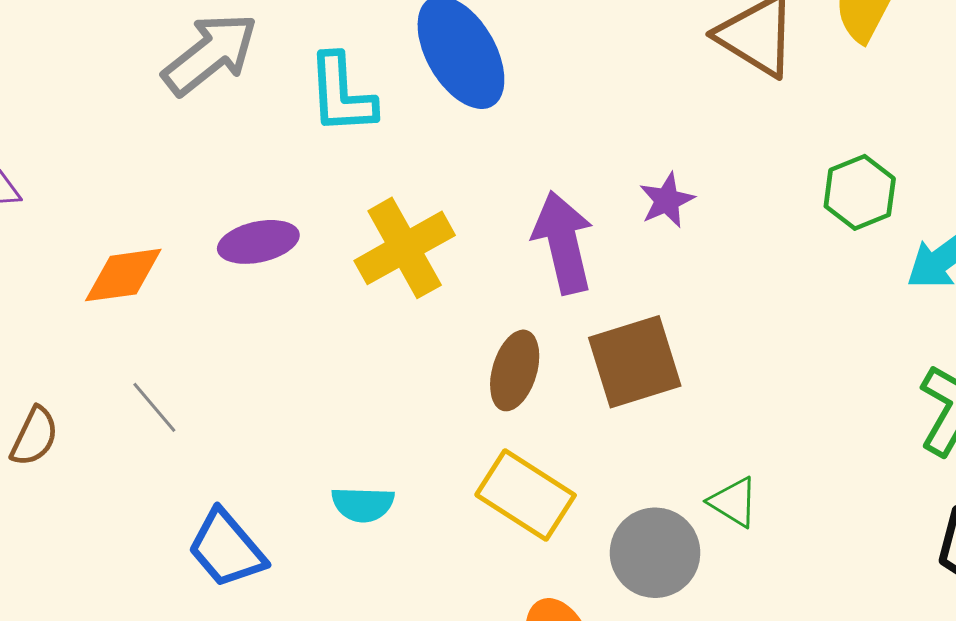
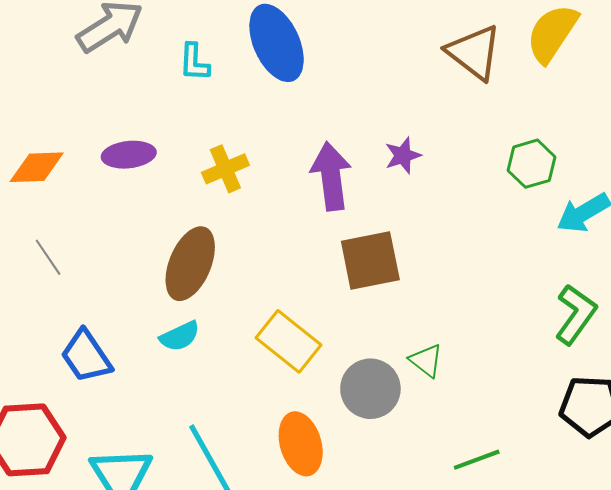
cyan L-shape: (341, 94) -> (194, 62), size x0.7
yellow cross: (405, 248) -> (225, 169), size x0.7
brown ellipse: (515, 370) -> (190, 264), moved, size x1.4
cyan semicircle: (363, 504) -> (180, 336), turned -33

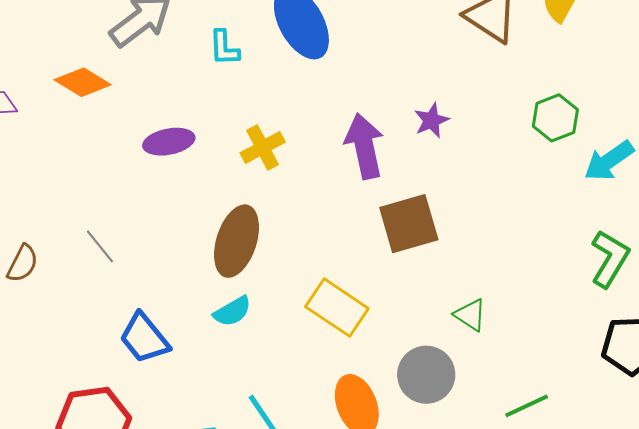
orange diamond: (37, 167) -> (83, 82), moved, turned 38
gray circle: (370, 389) -> (426, 375), moved

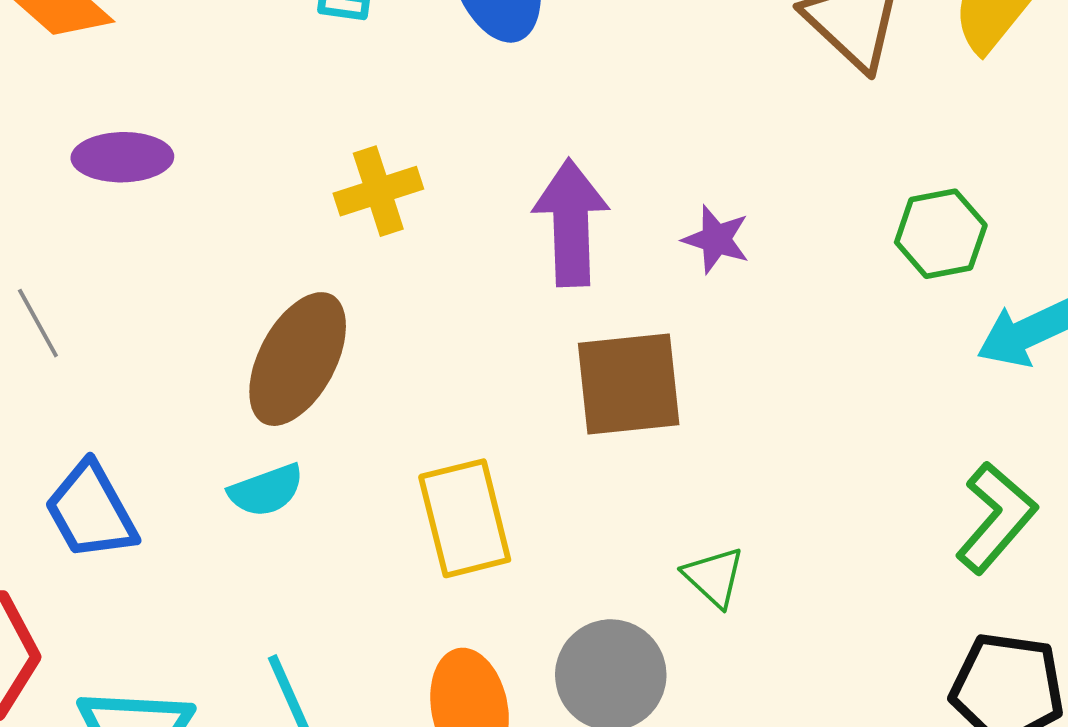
purple star: (431, 120) -> (716, 239), moved, turned 30
purple ellipse: (169, 142) -> (122, 157), moved
yellow rectangle: (337, 308) -> (465, 518), turned 32

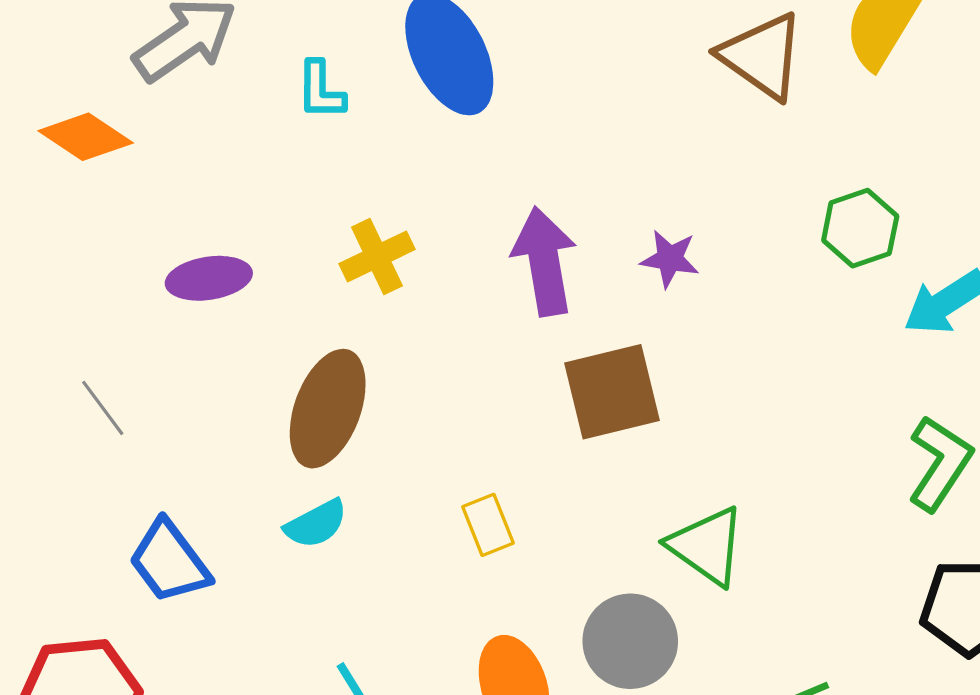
purple ellipse: (122, 157) -> (209, 278), moved
yellow rectangle: (465, 518) -> (488, 525), size x0.6
green triangle: (714, 577) -> (707, 546), size x1.5

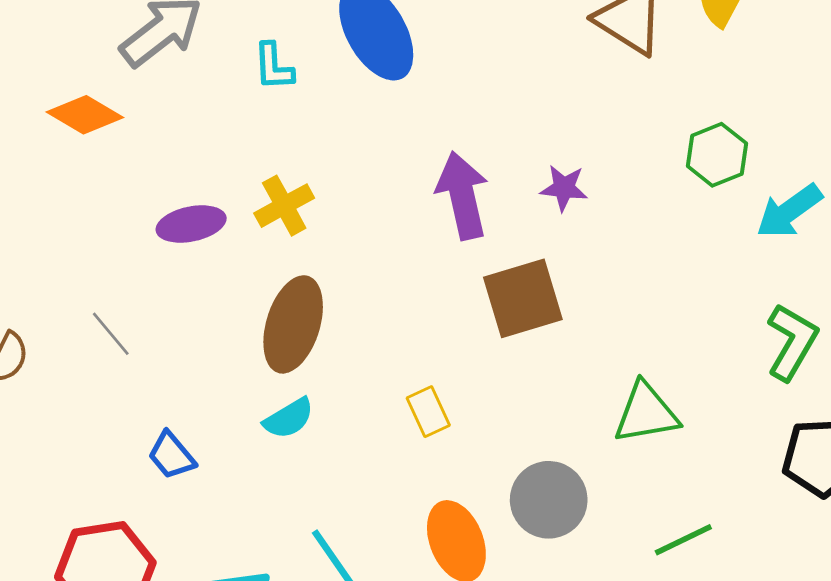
yellow cross: (377, 257) -> (284, 206), moved
green triangle: (707, 546) -> (646, 413), moved, turned -42
blue trapezoid: (169, 562) -> (171, 455), size x0.7

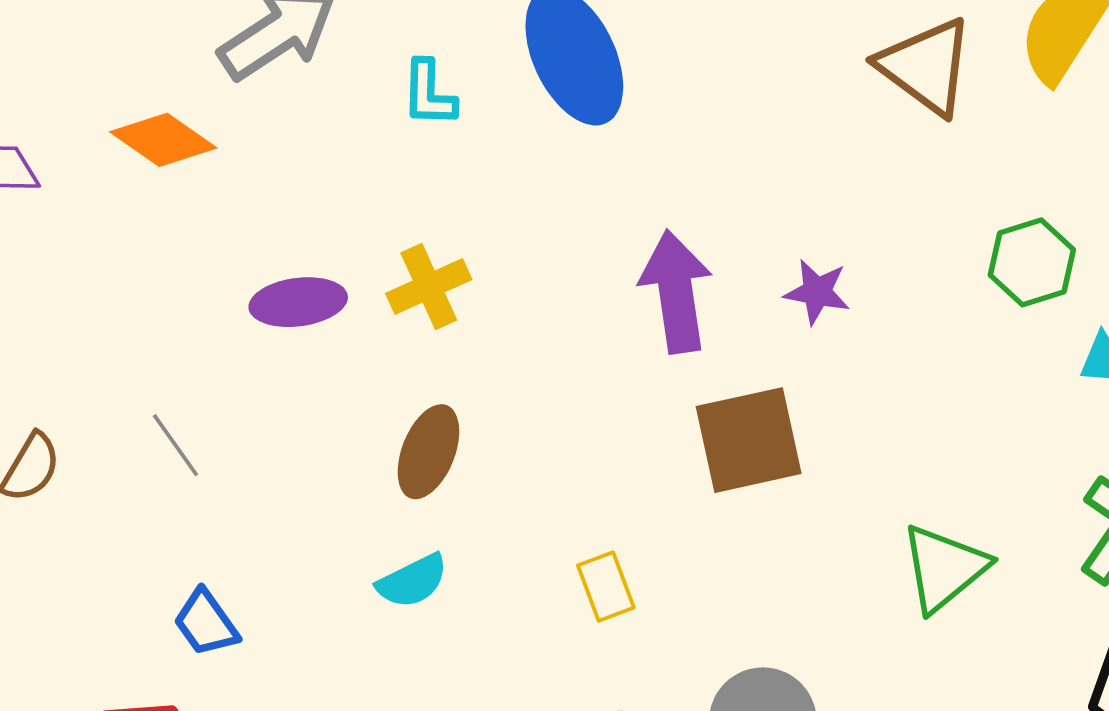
brown ellipse: (293, 324) -> (428, 452), size x0.7
green triangle: (646, 413) -> (944, 568), moved, turned -34
blue trapezoid: (171, 455) -> (206, 623), moved

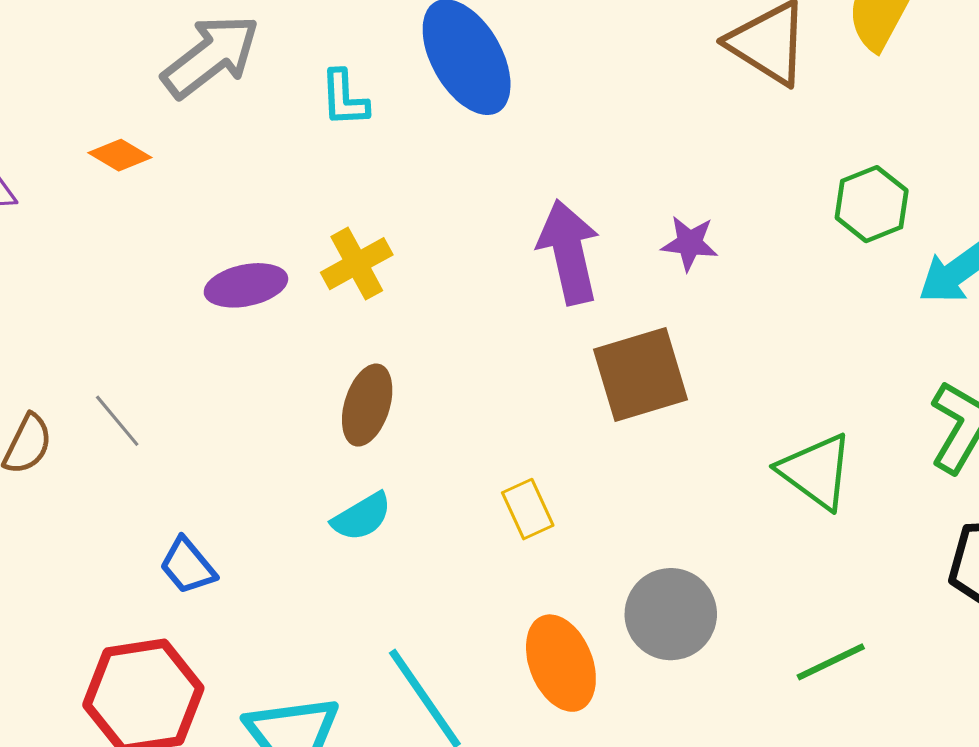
orange diamond: (163, 140) -> (120, 155), size x0.7
gray line: (176, 445) -> (117, 421), moved
green triangle: (944, 568) -> (816, 471), turned -40

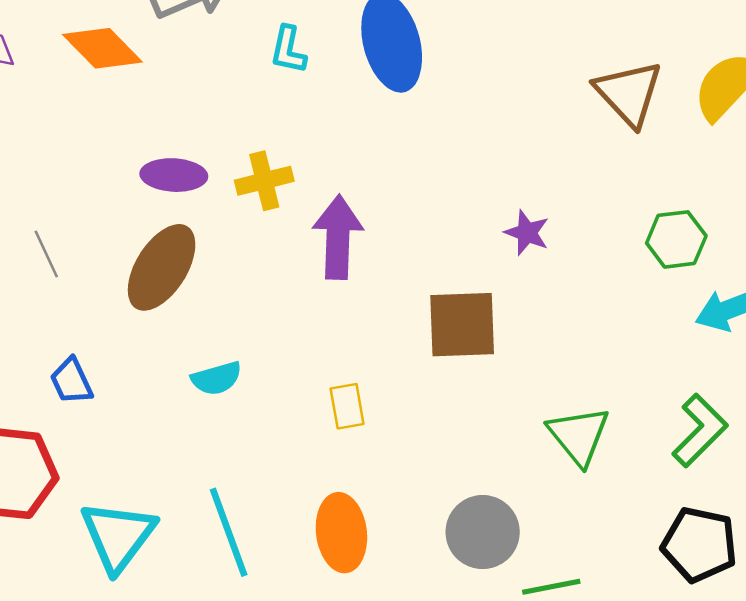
orange diamond: (120, 155) -> (102, 48), size x1.6
purple arrow: (569, 252) -> (338, 237), moved
brown ellipse: (367, 405) -> (162, 267), moved, size x1.4
gray circle: (671, 614) -> (483, 532), moved

